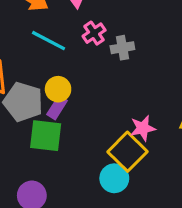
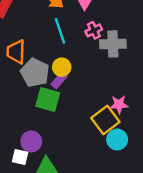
cyan line: (49, 41) -> (60, 31), turned 35
gray cross: (122, 48) -> (113, 44), size x1.5
cyan circle: (114, 178) -> (117, 140), moved

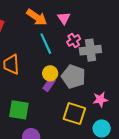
gray pentagon: (35, 73) -> (73, 77), moved
green square: (48, 100) -> (19, 110), moved
yellow square: (105, 120) -> (74, 114), moved, turned -30

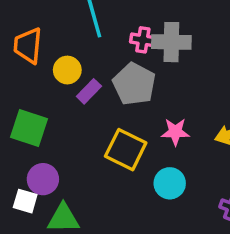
pink cross: (74, 40) -> (143, 40), moved, turned 32
yellow circle: (50, 73) -> (67, 70), moved

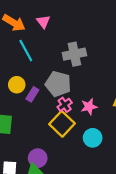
pink cross: (143, 40) -> (65, 105), moved, turned -32
yellow square: (126, 150) -> (62, 124), turned 30
purple circle: (43, 179) -> (38, 158), moved

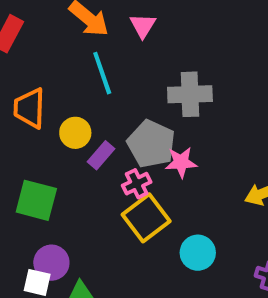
pink cross: (65, 105) -> (137, 184), moved
pink star: (89, 107) -> (181, 162), moved
purple circle: (38, 158) -> (51, 263), moved

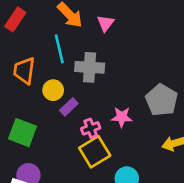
cyan line: (102, 73) -> (59, 49), moved
gray cross: (190, 94) -> (90, 67), moved
gray pentagon: (151, 144) -> (162, 100), moved

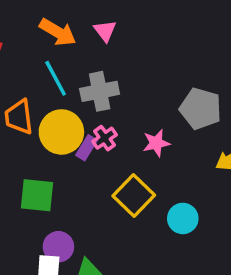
yellow circle: (53, 90) -> (61, 132), size x1.6
pink cross: (91, 128) -> (105, 138), moved

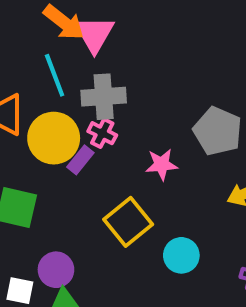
pink triangle: (105, 31) -> (94, 34), moved, size x1.5
pink cross: (105, 138) -> (102, 133), moved, turned -35
purple circle: (58, 247) -> (56, 270), moved

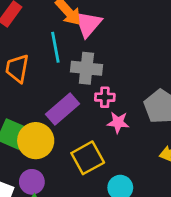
pink cross: (102, 133) -> (105, 97), moved, turned -36
yellow circle: (54, 138) -> (36, 141), moved
purple rectangle: (80, 160) -> (63, 109), size x1.6

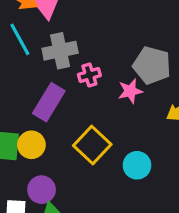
pink star: (118, 122) -> (130, 91), moved
yellow circle: (36, 141) -> (31, 145), size x0.7

